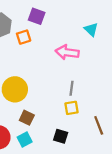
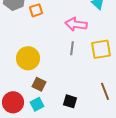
gray line: (71, 88) -> (72, 48), moved
yellow square: (71, 108) -> (101, 49), moved, size x1.5

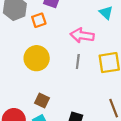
yellow circle: (28, 58) -> (37, 58), moved

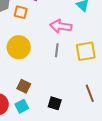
orange square: (39, 20) -> (21, 12), turned 32

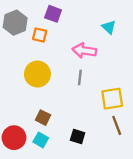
yellow square: (86, 51) -> (112, 99), moved
cyan square: (22, 106) -> (41, 140), turned -32

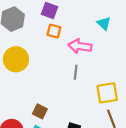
orange square: (40, 35) -> (54, 31), moved
yellow circle: (37, 74) -> (16, 59), moved

